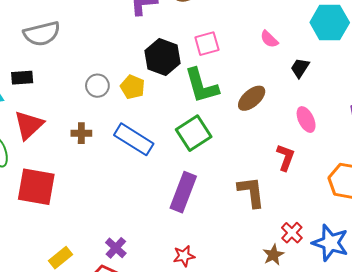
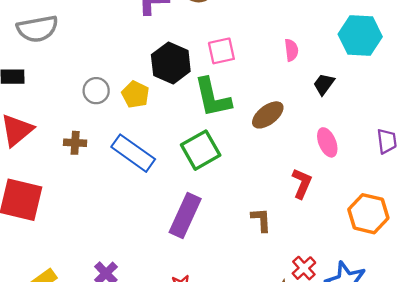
pink semicircle: (269, 39) -> (291, 50), turned -144
brown L-shape: (251, 192) -> (261, 220), size x0.7

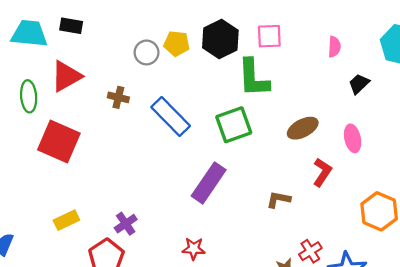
yellow pentagon: (135, 94) -> (177, 43), moved, turned -30
brown ellipse: (268, 115) -> (303, 128), moved
brown L-shape: (261, 220) -> (279, 199), turned -85

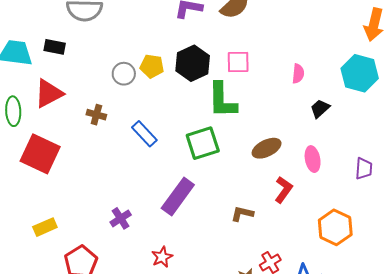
blue rectangle: (171, 117) -> (144, 134), size x0.7
purple cross: (126, 224) -> (121, 218), moved
red star: (194, 249) -> (162, 257), turned -30

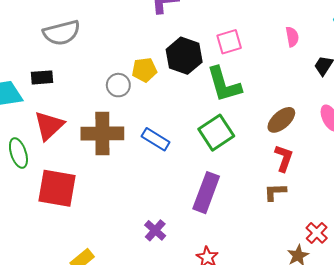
brown cross: (96, 115) -> (102, 133), size x2.0
red L-shape: (283, 190) -> (284, 158), moved

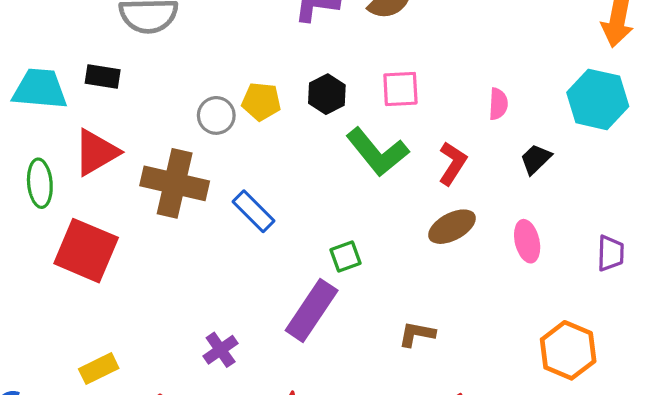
black hexagon: (184, 56) -> (327, 94), size x0.7
green L-shape: (224, 84) -> (377, 152), turned -36
green square: (216, 133) -> (345, 257), moved, size x0.6
red L-shape: (284, 158) -> (453, 163), moved

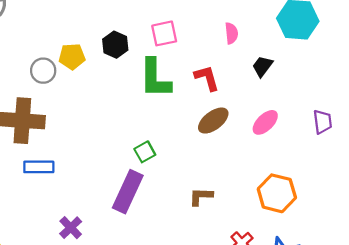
green L-shape: (377, 152) -> (155, 78), turned 48
red L-shape: (453, 163) -> (207, 78), turned -40
blue rectangle: (254, 211) -> (39, 167), moved, turned -36
pink ellipse: (527, 241) -> (265, 122), turned 68
orange hexagon: (568, 350) -> (277, 193), moved

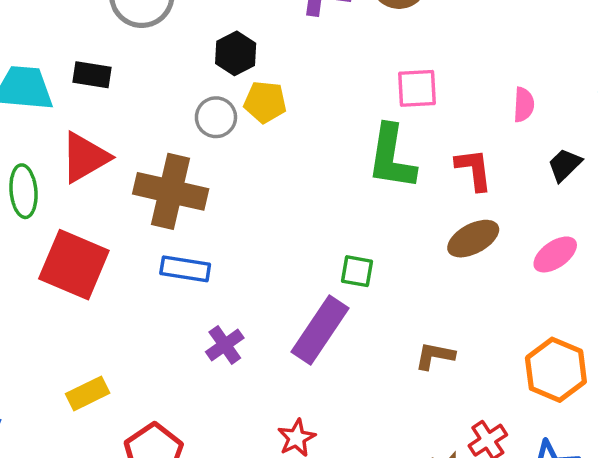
black hexagon: (115, 45) -> (236, 53), moved
green square: (145, 152) -> (357, 271), turned 30
purple cross: (71, 228) -> (225, 345), moved

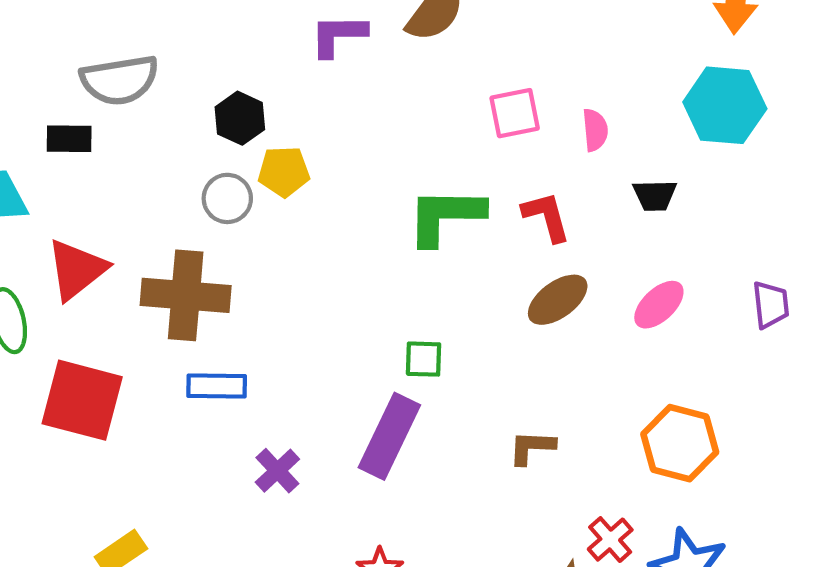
black rectangle: (92, 75) -> (69, 139), moved
pink square: (417, 88) -> (515, 113), moved
green L-shape: (392, 157) -> (445, 216), turned 90
black trapezoid: (565, 165) -> (655, 195), turned -129

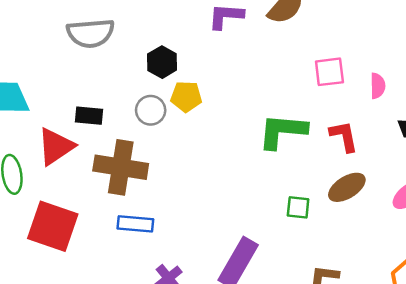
black rectangle: (69, 139) -> (89, 116), moved
green square: (424, 359) -> (298, 207), moved

